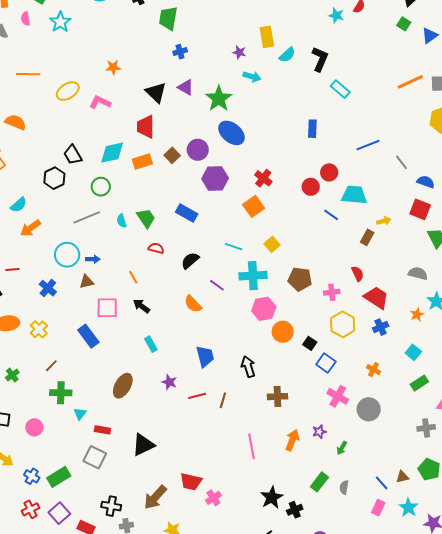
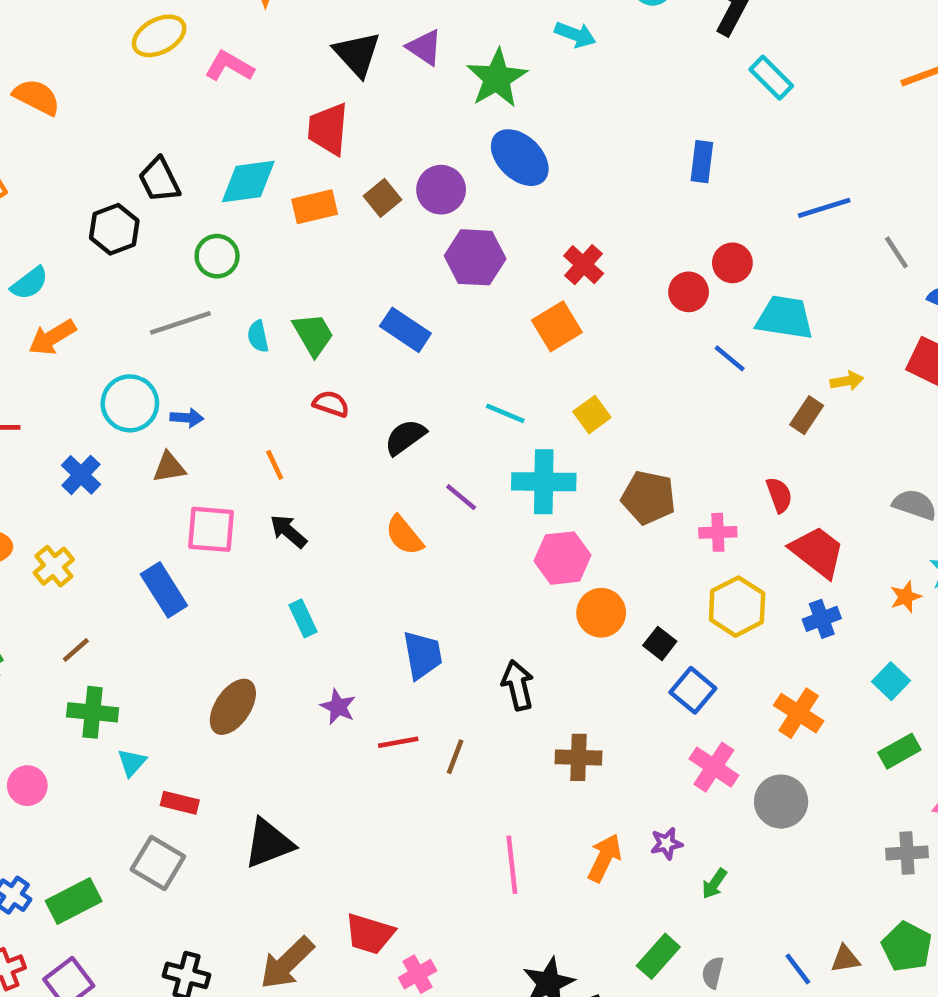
orange cross: (373, 370) -> (799, 713), size x1.5

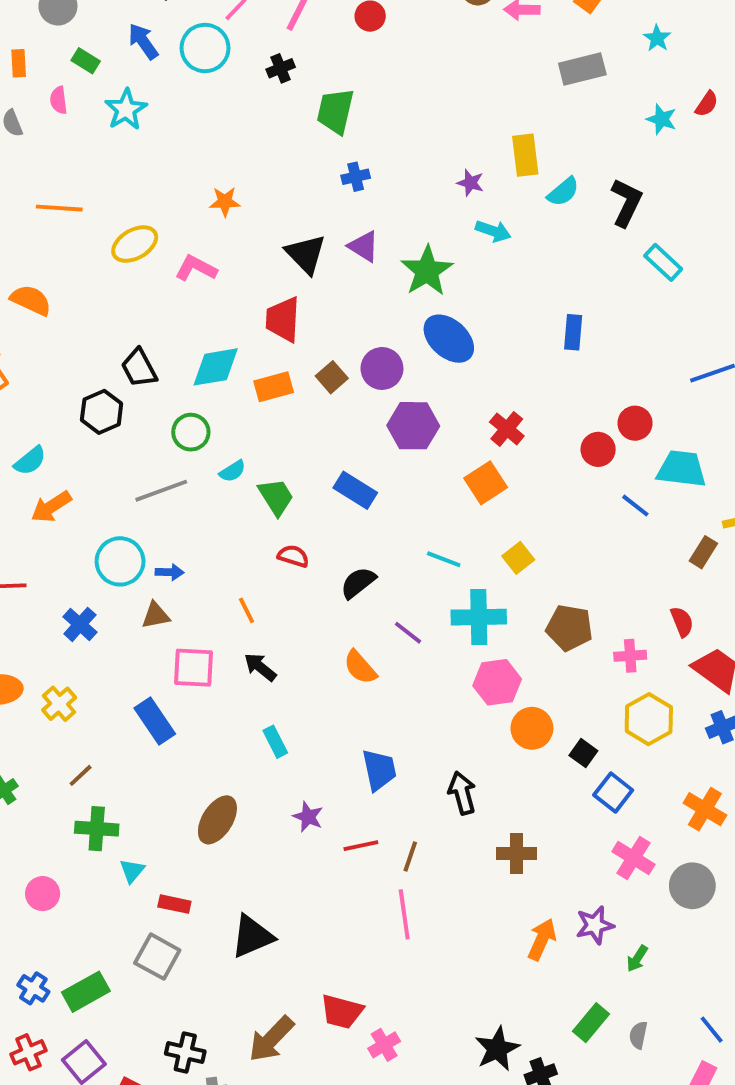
blue rectangle: (702, 162) -> (573, 332), moved
cyan semicircle: (258, 336) -> (232, 471), moved, turned -108
purple star: (666, 843) -> (595, 925), size x1.4
pink line: (512, 865) -> (404, 914), moved

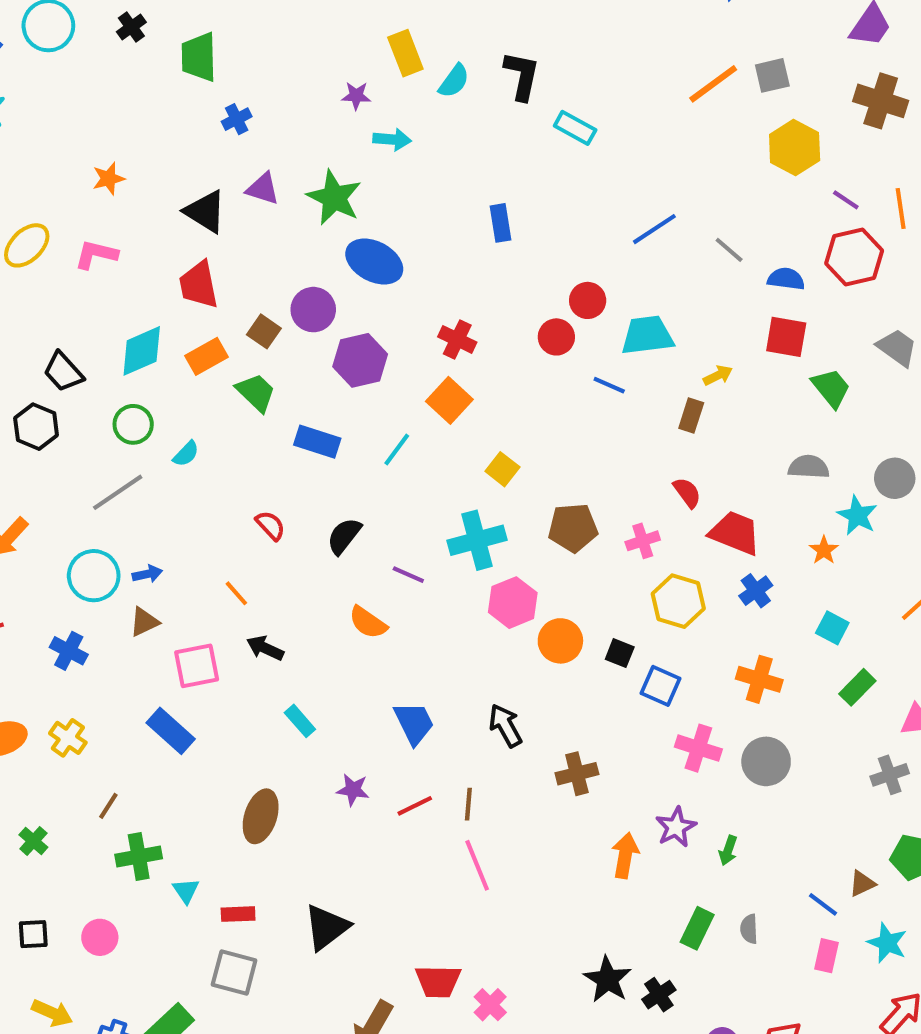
green trapezoid: (276, 497) -> (256, 392), moved
red semicircle: (293, 556) -> (270, 525), turned 44
cyan line: (444, 559) -> (397, 450), moved, turned -60

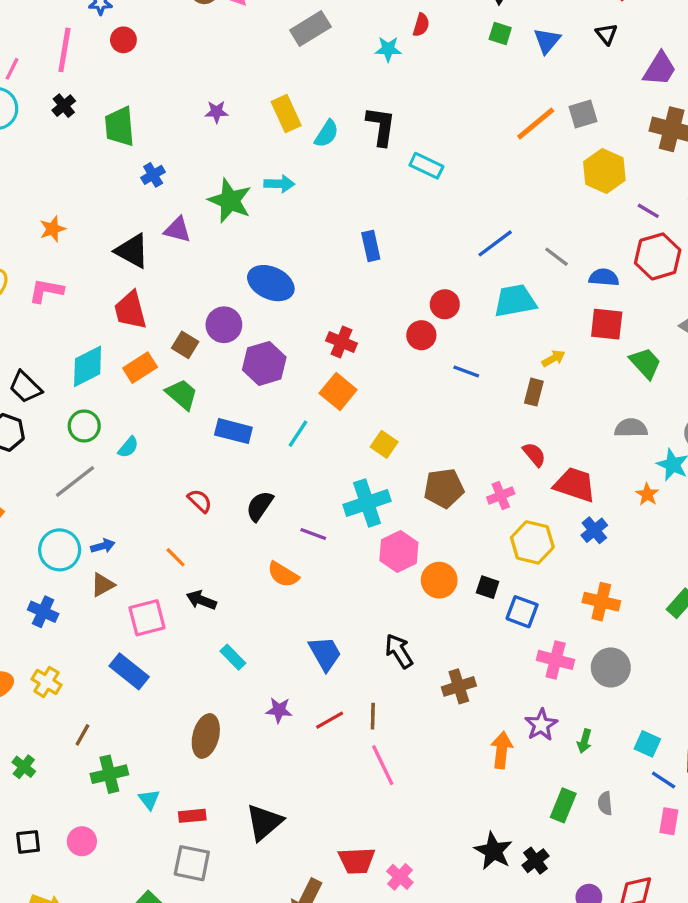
purple star: (356, 96) -> (217, 112), moved
green star: (334, 198) -> (230, 201), moved
cyan trapezoid: (647, 335) -> (515, 301), moved
cyan square: (832, 628) -> (647, 744), moved

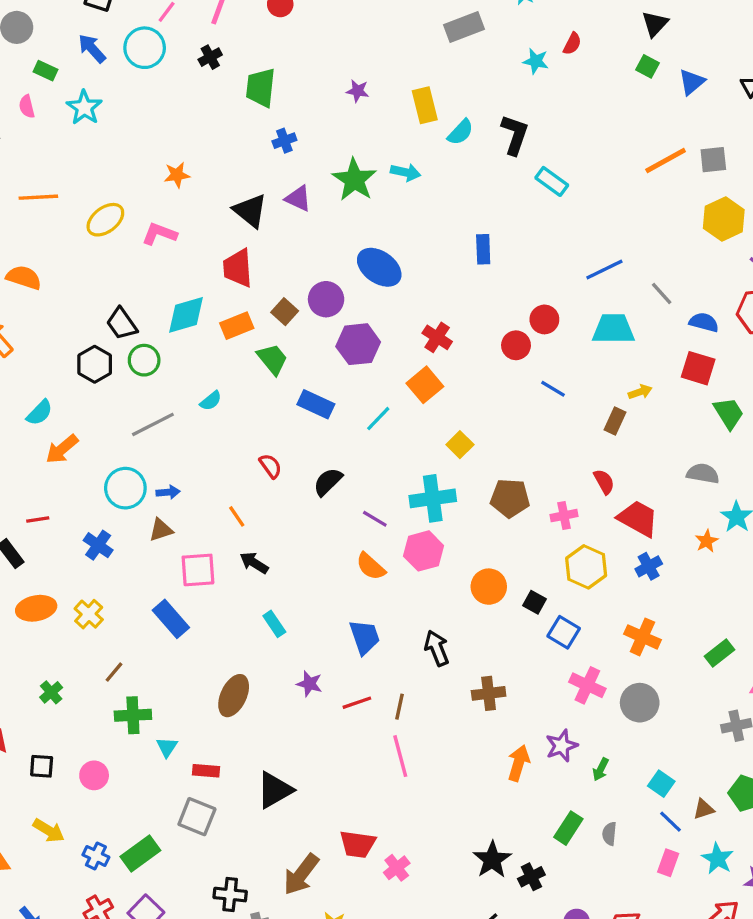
green circle: (84, 426) -> (144, 360), moved
pink hexagon: (399, 552) -> (424, 551), moved
orange semicircle: (283, 574) -> (371, 566), moved

